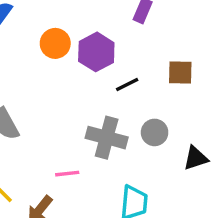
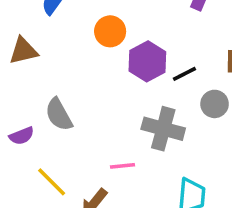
purple hexagon: (96, 52) -> (147, 61), moved
gray circle: (155, 132) -> (215, 104), moved

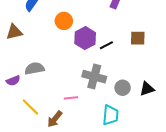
gray circle: (215, 104) -> (123, 88), moved
gray semicircle: (59, 115) -> (34, 68), turned 108

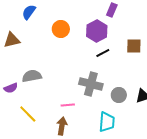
purple hexagon: (85, 38) -> (97, 31), moved
brown arrow: (55, 119) -> (62, 126), moved, turned 150

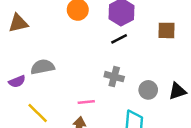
black line: (103, 53) -> (119, 39), moved
gray cross: (91, 84) -> (114, 77), size x0.7

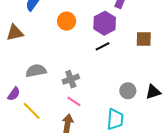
gray cross: (114, 77) -> (71, 79), moved, turned -35
purple semicircle: (17, 81) -> (14, 94), moved, turned -32
pink line: (86, 102) -> (74, 101), turned 40

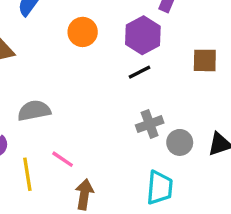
gray cross: (71, 79) -> (150, 124), moved
pink line: (74, 101) -> (63, 159), moved
yellow line: (32, 111) -> (27, 174), turned 36

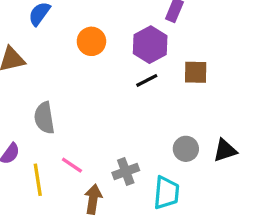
brown square: (205, 60) -> (196, 72), moved
gray semicircle: (34, 111) -> (44, 118), turned -88
gray cross: (150, 124) -> (126, 172), moved

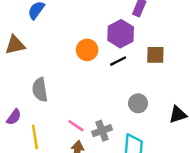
orange circle: (91, 41) -> (87, 50), moved
gray circle: (186, 149) -> (138, 103), moved
pink line: (72, 165) -> (76, 126), moved

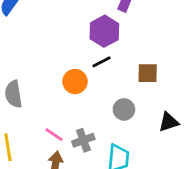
orange circle: (87, 50) -> (75, 81), moved
brown square: (155, 55) -> (148, 73), moved

